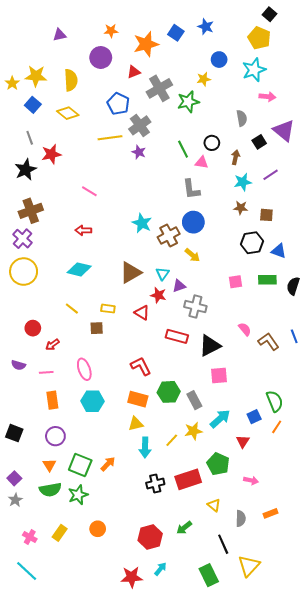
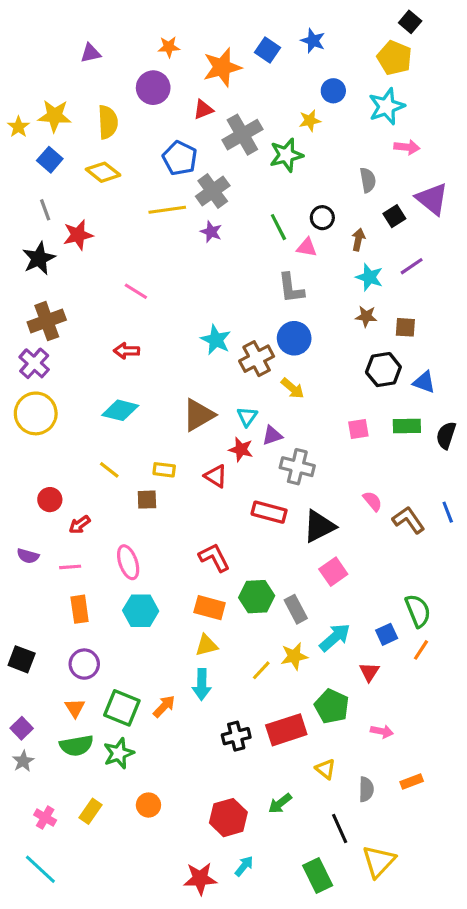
cyan star: (243, 182) -> (369, 277), turned 30
pink square: (219, 375) -> (333, 572), turned -30
cyan arrow: (145, 447) -> (202, 684), moved

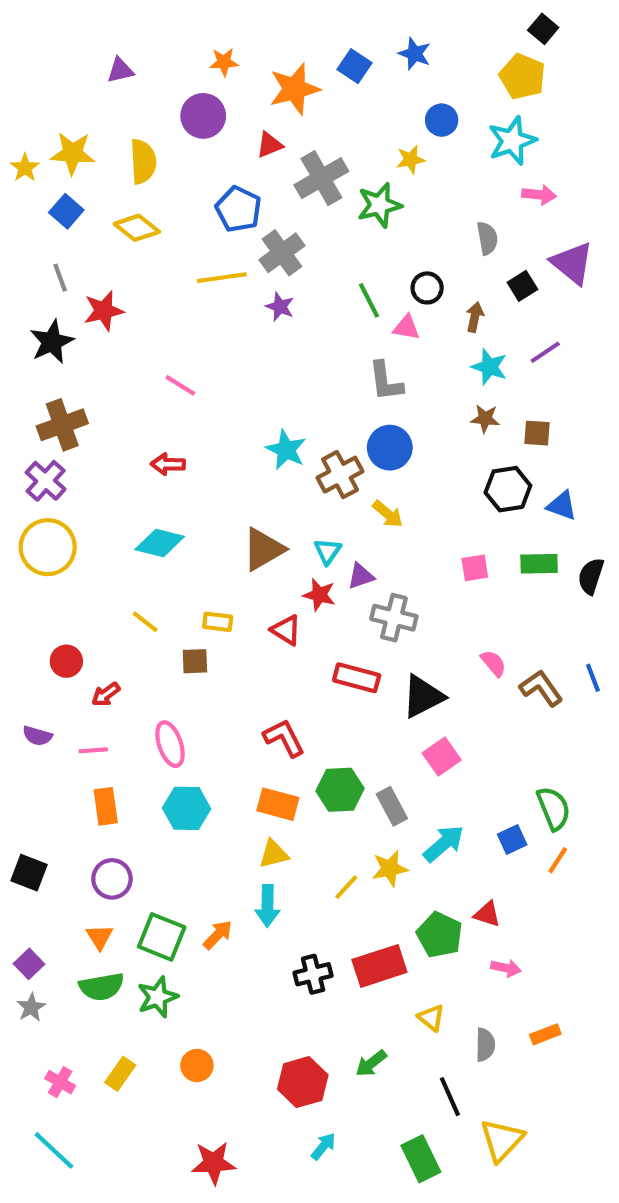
red triangle: (369, 672) -> (487, 914), moved, turned -45
red star: (200, 879) -> (214, 1163), moved

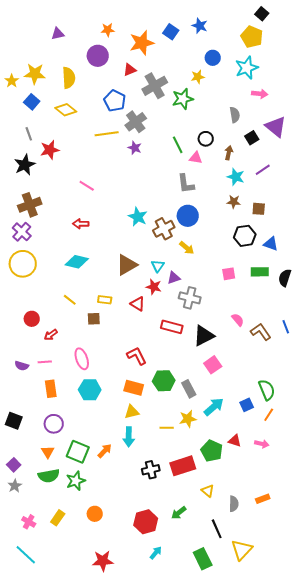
purple semicircle: (37, 736) -> (22, 366), moved
yellow line: (346, 887) -> (167, 428), turned 48
pink arrow: (506, 968) -> (262, 444), moved

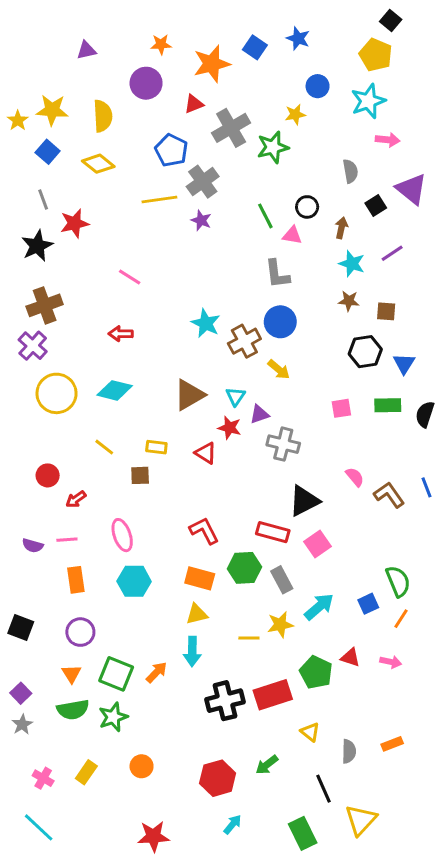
blue triangle: (271, 244) -> (404, 364), turned 42
yellow circle: (23, 264) -> (57, 393), moved
red rectangle: (172, 327) -> (273, 532), moved
black cross: (151, 470) -> (225, 701), size x1.4

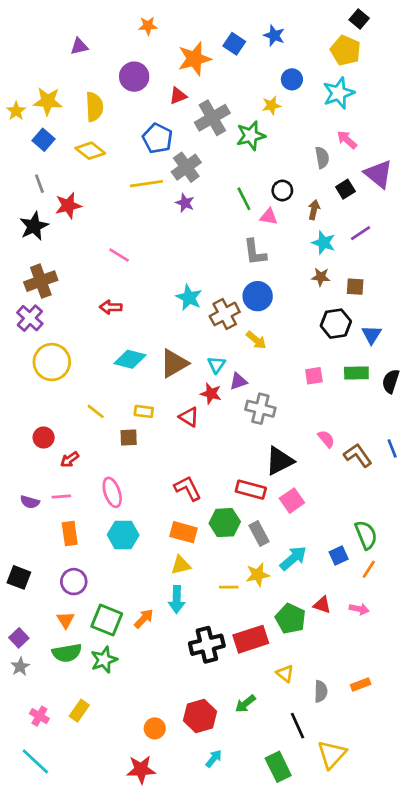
orange star: (161, 44) -> (148, 26), moved
pink arrow: (388, 140) -> (347, 140), moved, turned -145
cyan diamond: (115, 390) -> (130, 359), moved
orange circle: (142, 766) -> (155, 728), moved

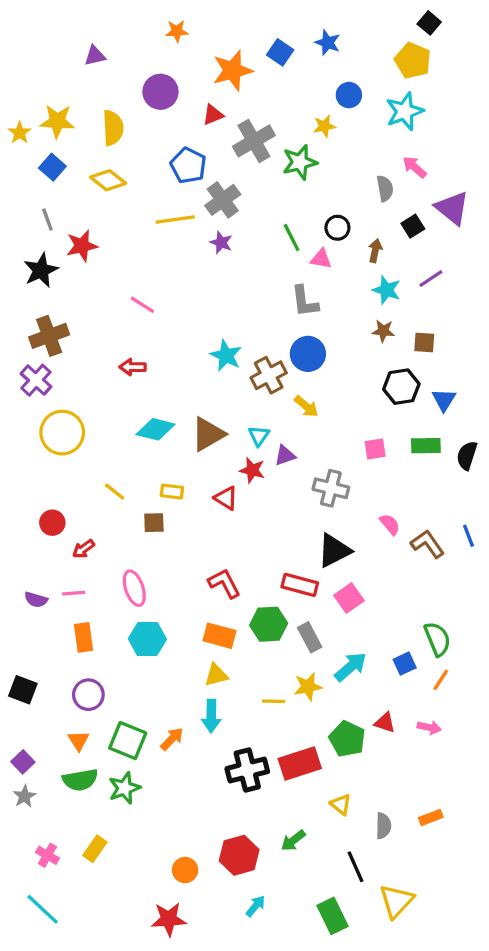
gray cross: (260, 409) -> (331, 488), moved

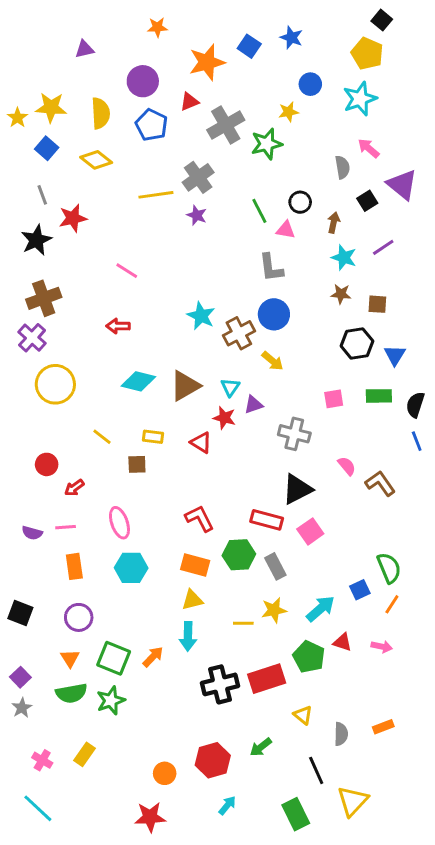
blue pentagon: (188, 165) -> (152, 125), moved
blue line: (469, 536) -> (417, 441), moved
cyan arrow: (351, 667) -> (321, 609), moved

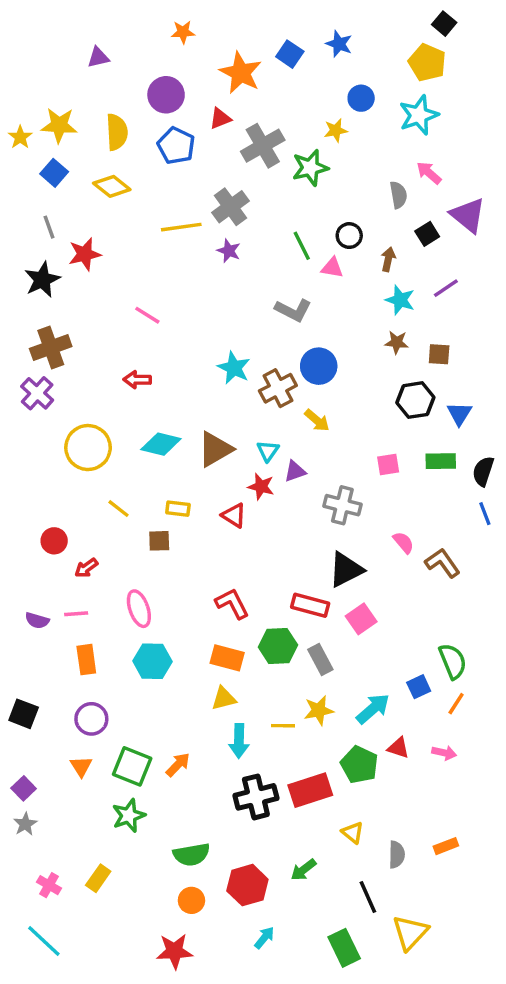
orange star: (207, 62) -> (241, 73), turned -30
gray L-shape: (271, 268) -> (293, 310), moved, turned -56
yellow circle: (55, 384) -> (88, 448), moved
cyan arrow: (188, 636) -> (239, 741), moved
green semicircle: (71, 693) -> (191, 855), moved

